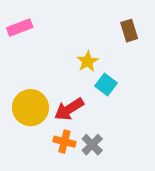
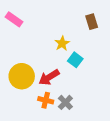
pink rectangle: (20, 28) -> (14, 19), turned 56

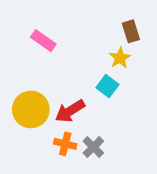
pink rectangle: (14, 19) -> (43, 41), moved
yellow star: (62, 43) -> (120, 58), moved

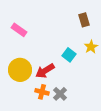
pink rectangle: (43, 41) -> (19, 30), moved
yellow star: (120, 58) -> (91, 47), moved

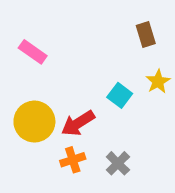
orange cross: (42, 92) -> (73, 160), turned -32
gray cross: (60, 94) -> (118, 163), moved

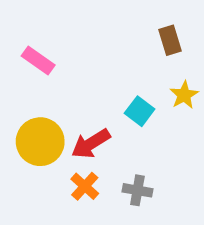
orange cross: (73, 160) -> (85, 186), turned -30
gray cross: (118, 163) -> (137, 190), turned -35

